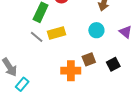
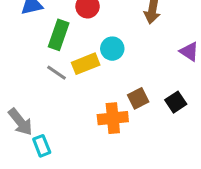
cyan circle: (96, 30) -> (112, 49), moved
cyan rectangle: (22, 84) -> (42, 146), turned -56

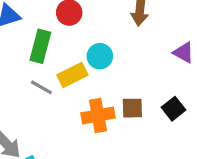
brown square: (138, 98) -> (132, 108), turned 30
orange cross: (113, 118) -> (98, 115), moved

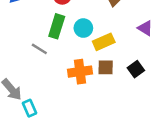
green rectangle: (40, 46) -> (57, 26), moved
yellow rectangle: (72, 75) -> (104, 42), moved

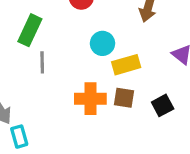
green rectangle: (57, 26) -> (30, 30), moved
gray line: (39, 49) -> (42, 62), turned 49

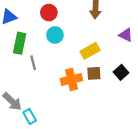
cyan circle: (102, 43) -> (55, 35), moved

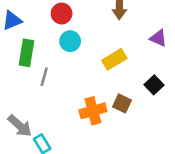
gray line: (33, 63) -> (44, 77), turned 32
brown square: (94, 73) -> (122, 103), moved, turned 32
orange cross: (71, 79) -> (93, 111), moved

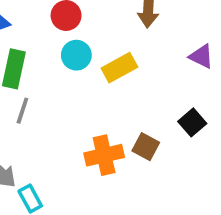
yellow rectangle: (114, 59) -> (119, 68), moved
gray line: (44, 77) -> (22, 111), moved

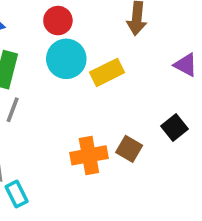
cyan circle: (76, 55) -> (66, 59), size x1.4

